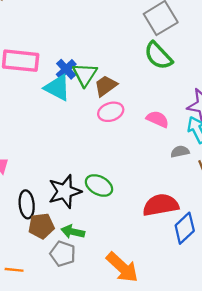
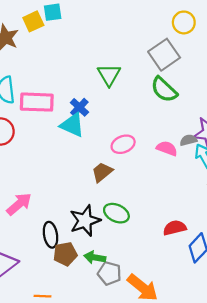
green triangle: (85, 75) -> (109, 75), moved
brown trapezoid: (106, 86) -> (102, 172), moved
gray semicircle: (180, 152) -> (188, 140), moved
red semicircle: (161, 205) -> (175, 228), size x0.7
gray pentagon: (63, 254) -> (109, 273), moved

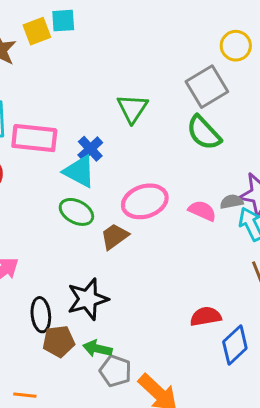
pink ellipse: (123, 144) -> (145, 201), size x1.4
green ellipse: (116, 213) -> (76, 212), moved

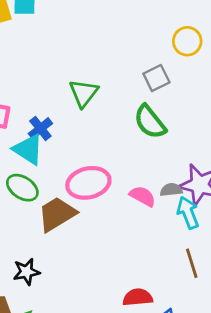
gray square: (207, 87) -> (156, 78), size x0.7
brown trapezoid: (115, 236) -> (57, 214), size x1.4
black star: (88, 299) -> (26, 272), size x0.7

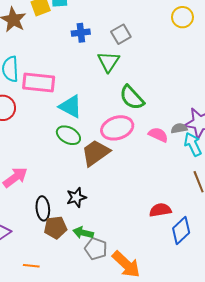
gray square: (156, 78) -> (121, 34), moved
green semicircle: (150, 122) -> (132, 98), moved
blue cross: (40, 128) -> (81, 33), moved, turned 36

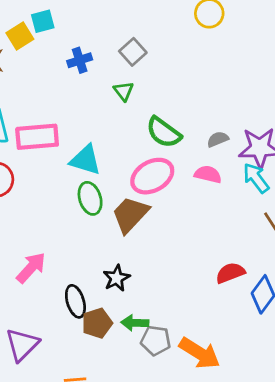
green triangle: (109, 62) -> (124, 91), size x0.7
gray semicircle: (179, 128) -> (218, 139), moved
green ellipse: (68, 135) -> (90, 198), turned 55

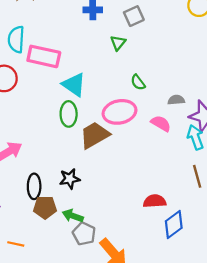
green semicircle: (164, 132) -> (138, 82), size x0.6

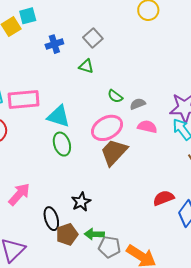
green triangle: (118, 43) -> (86, 66), turned -35
gray semicircle: (176, 100) -> (138, 104), moved
brown trapezoid: (94, 135) -> (114, 152), moved

